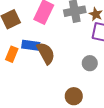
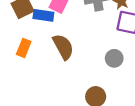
blue rectangle: (31, 45) -> (43, 15), moved

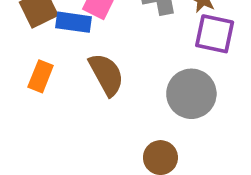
gray circle: (114, 58) -> (191, 94), size x1.6

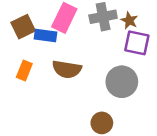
brown semicircle: (106, 74) -> (67, 69), turned 128

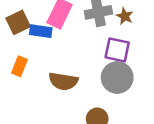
purple square: (137, 43) -> (117, 50), moved
brown semicircle: (67, 69) -> (63, 81), moved

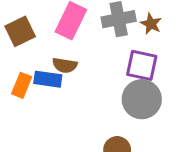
blue rectangle: (41, 31) -> (48, 79), moved
brown semicircle: (63, 81) -> (65, 65), moved, size x0.7

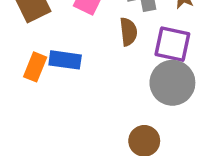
brown semicircle: (65, 65) -> (128, 32), moved, turned -105

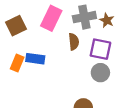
gray circle: (172, 83) -> (100, 73), size x0.7

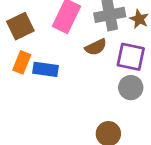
brown semicircle: (74, 42) -> (96, 47), turned 70
orange rectangle: (17, 63) -> (22, 62), moved

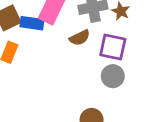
blue rectangle: (46, 69) -> (32, 23), moved

